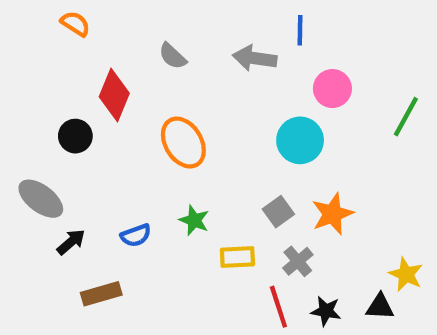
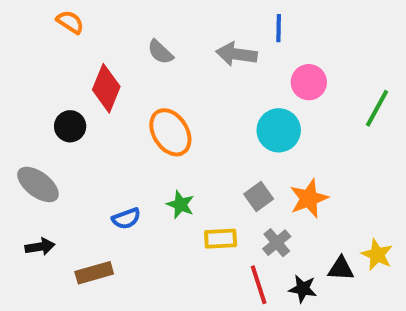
black arrow: (71, 242) -> (40, 247), moved, turned 32
black triangle: (380, 307) -> (341, 269), moved

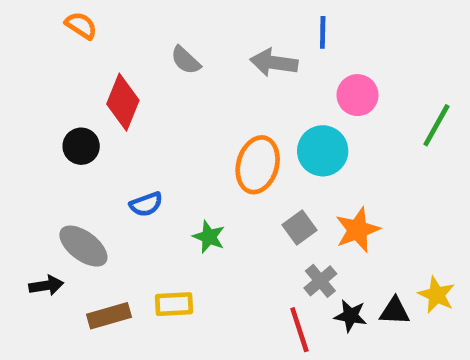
orange ellipse: (170, 132) -> (258, 165), moved, turned 48
gray ellipse: (38, 184) -> (83, 246), moved
blue semicircle: (126, 219) -> (146, 204), moved
yellow rectangle: (221, 239) -> (174, 304), moved
black star: (303, 289) -> (351, 316), moved

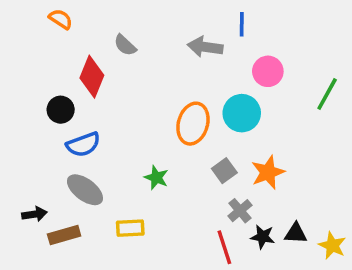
gray semicircle: (186, 60) -> (125, 45), moved
blue semicircle: (146, 204) -> (83, 144), moved, size x1.4
gray ellipse: (83, 246) -> (85, 190), moved
yellow star: (436, 295) -> (332, 245), moved
brown rectangle: (109, 316) -> (64, 235), moved

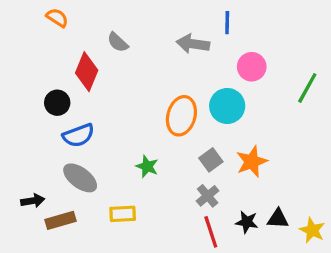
gray cross: (240, 211) -> (208, 196), moved

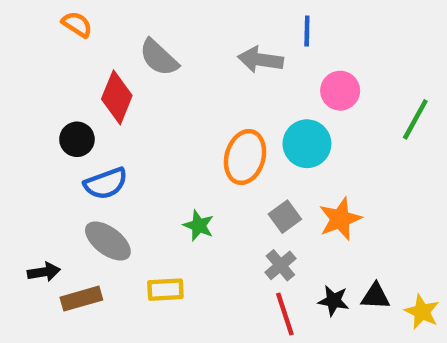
gray semicircle: (118, 42) -> (159, 57), size x1.4

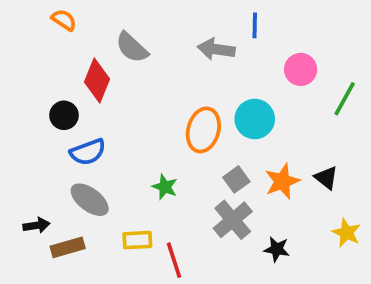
pink circle: (340, 91) -> (301, 69), moved
gray cross: (280, 265) -> (233, 220), size x1.5
black triangle: (376, 296) -> (326, 178), moved, turned 35
yellow star: (422, 312) -> (346, 233), moved
red line: (285, 314) -> (174, 260), moved

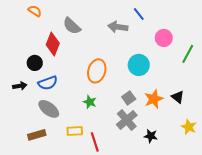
blue line: (255, 25) -> (139, 14), turned -40
orange ellipse: (203, 130) -> (97, 71), moved
black arrow: (36, 225) -> (20, 86), moved

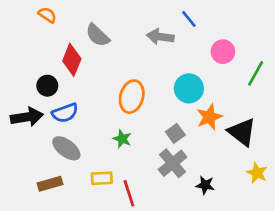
black arrow: (20, 86) -> (27, 117), size x1.6
black triangle: (178, 97) -> (242, 132), size x1.6
orange star: (154, 99) -> (209, 117), moved

